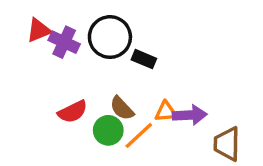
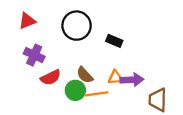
purple cross: (64, 42) -> (34, 55), moved
black rectangle: (144, 59) -> (114, 41), moved
orange line: (139, 135) -> (97, 94), turned 35

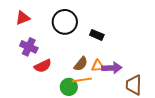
brown semicircle: (85, 75) -> (81, 64), moved, turned -98
green circle: (75, 90) -> (69, 87), moved

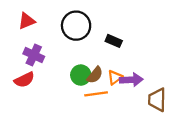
red semicircle: (43, 66) -> (24, 80), moved
orange triangle: (98, 66) -> (115, 77), turned -32
green circle: (69, 87) -> (81, 75), moved

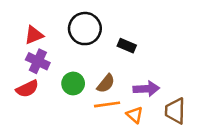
red triangle: (27, 21) -> (34, 35), moved
green circle: (81, 75) -> (73, 83), moved
orange triangle: (115, 77) -> (135, 115), moved, turned -42

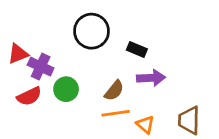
red triangle: (34, 35) -> (18, 54), moved
green circle: (73, 83) -> (66, 89), moved
purple arrow: (146, 89) -> (151, 78), moved

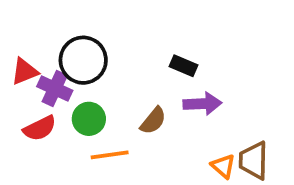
black circle: (92, 31) -> (83, 60), moved
orange line: (116, 113) -> (110, 155), moved
orange triangle: (145, 125) -> (223, 166), moved

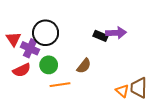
red triangle: (25, 71) -> (13, 39), turned -42
purple arrow: (202, 104) -> (116, 33), moved

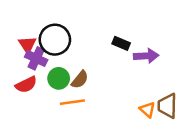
purple arrow: (116, 33) -> (146, 56), moved
red triangle: (13, 39) -> (27, 45), moved
brown semicircle: (84, 66) -> (80, 80), moved

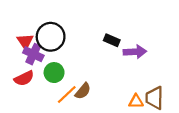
brown semicircle: (80, 80) -> (83, 91), moved
orange line: (72, 102) -> (67, 94), turned -35
orange triangle: (147, 110) -> (136, 101), turned -42

